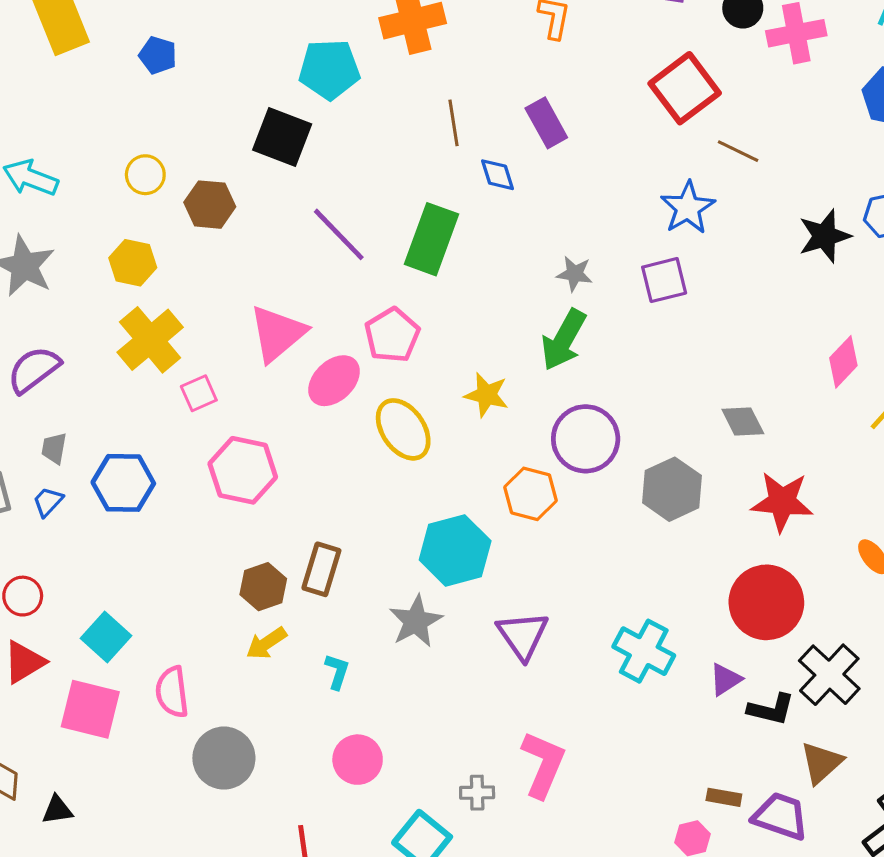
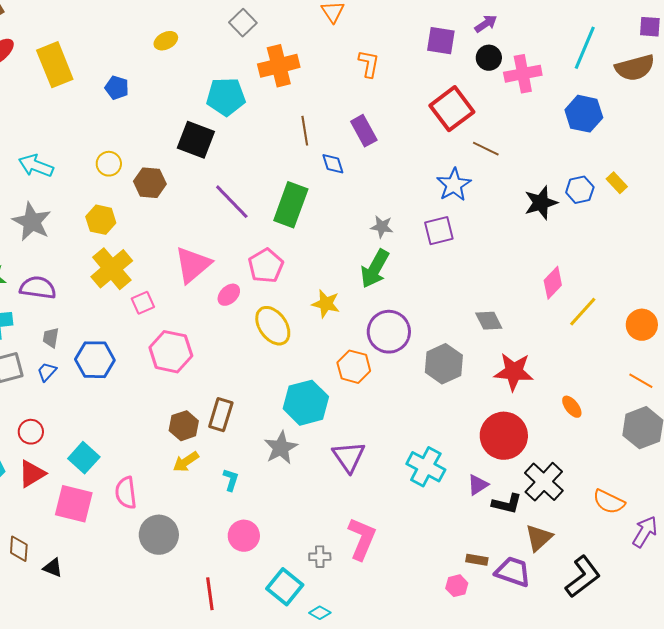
purple semicircle: (34, 370) -> (38, 288), turned 45
pink ellipse: (334, 381) -> (229, 295), size x0.7
black triangle: (57, 810) -> (53, 568), turned 30

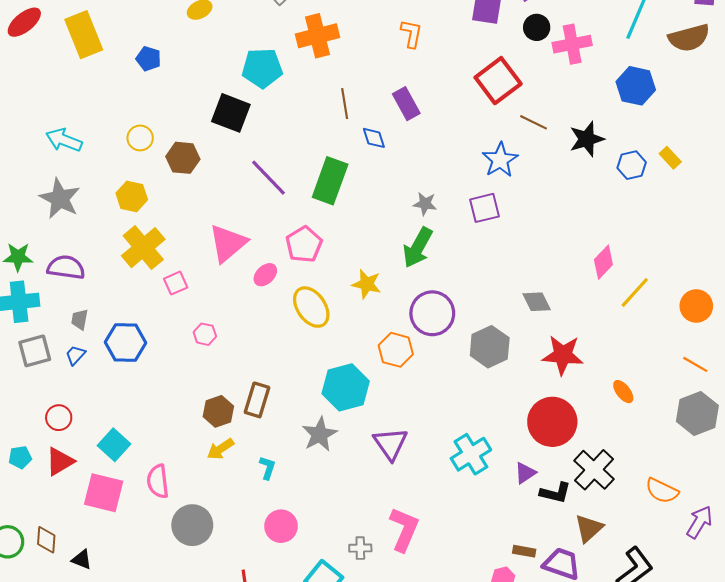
black star: (541, 203) -> (587, 139), moved
pink hexagon: (171, 352) -> (205, 334), size x0.5
cyan cross: (426, 467) -> (471, 454), turned 30

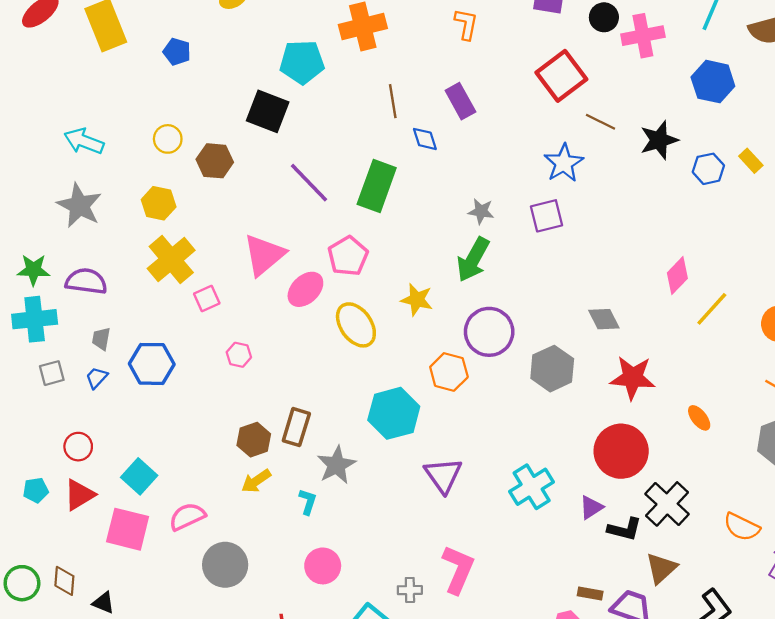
pink ellipse: (265, 275) -> (305, 289), size x1.4
gray square: (35, 351) -> (52, 373), size x0.7
gray star: (320, 434) -> (336, 465), moved
pink semicircle: (158, 481) -> (187, 517), turned 72

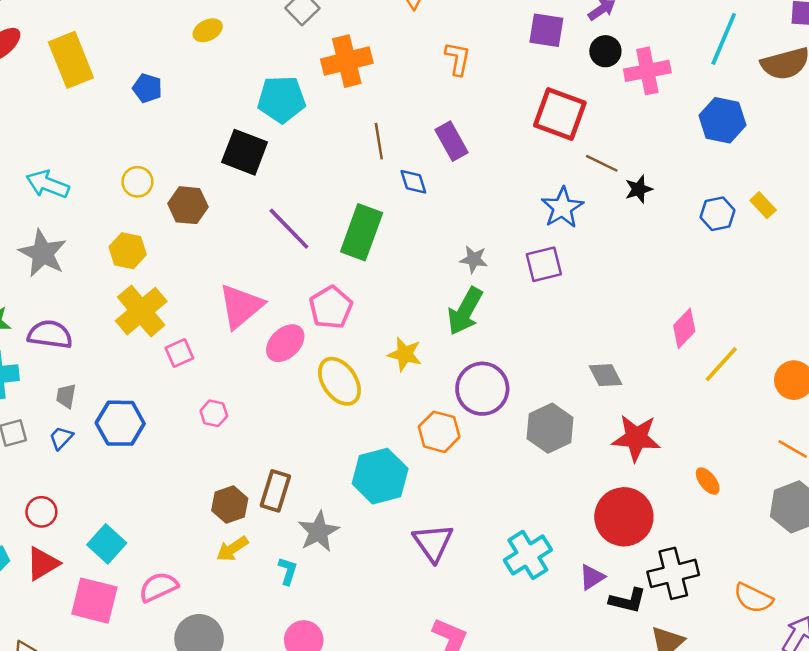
red square: (561, 76) -> (560, 114), turned -33
black star: (659, 140) -> (639, 189), moved, size x0.7
black cross: (667, 504) -> (673, 573), turned 33

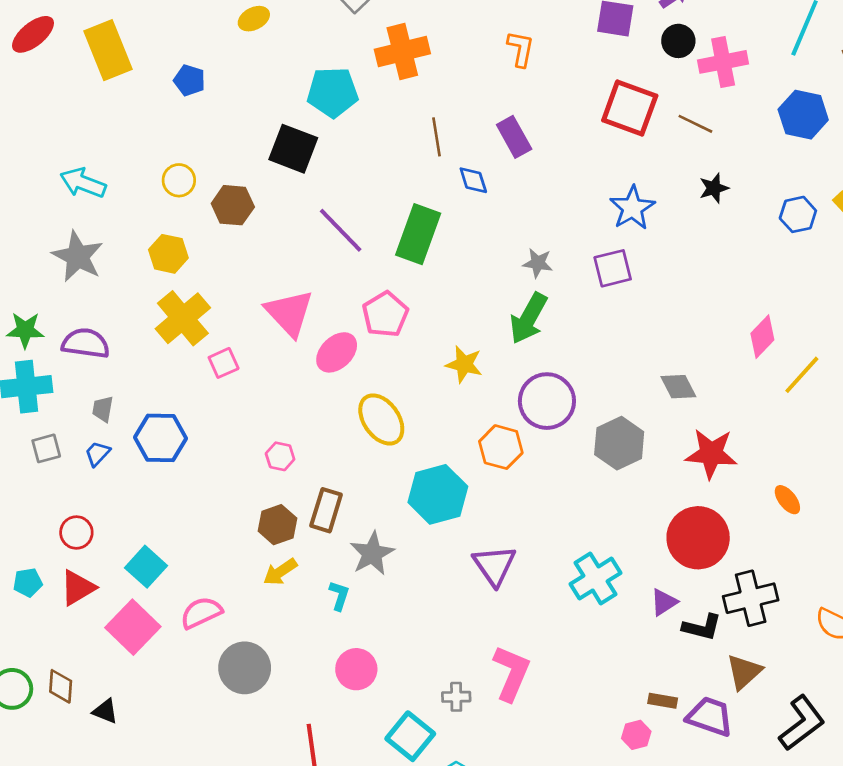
brown line: (602, 163) -> (695, 124), moved
pink triangle: (241, 306) -> (289, 313), turned -33
yellow ellipse: (339, 381) -> (381, 419), moved
pink hexagon: (214, 413) -> (280, 456), moved
pink square: (94, 601) -> (133, 627), turned 30

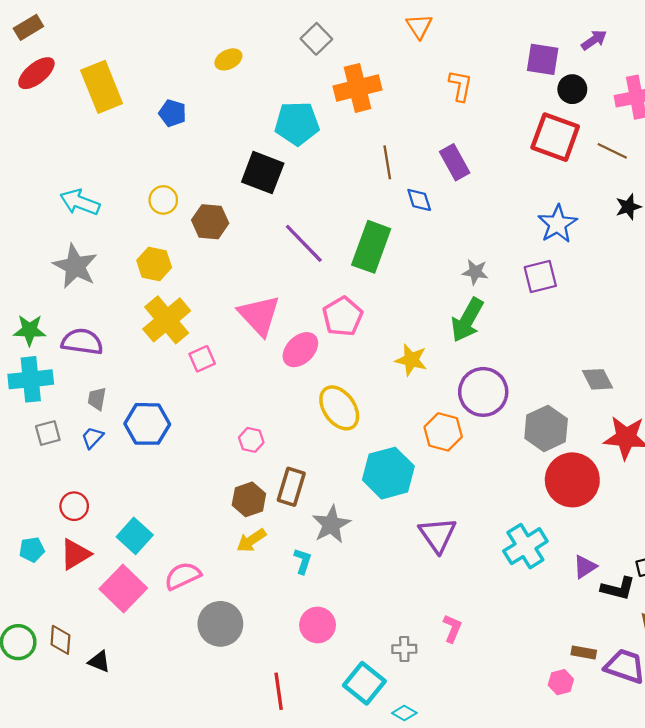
black circle: (678, 41) -> (572, 89), moved
red circle: (698, 538) -> (572, 480), moved
pink L-shape: (511, 673) -> (452, 628), size x0.6

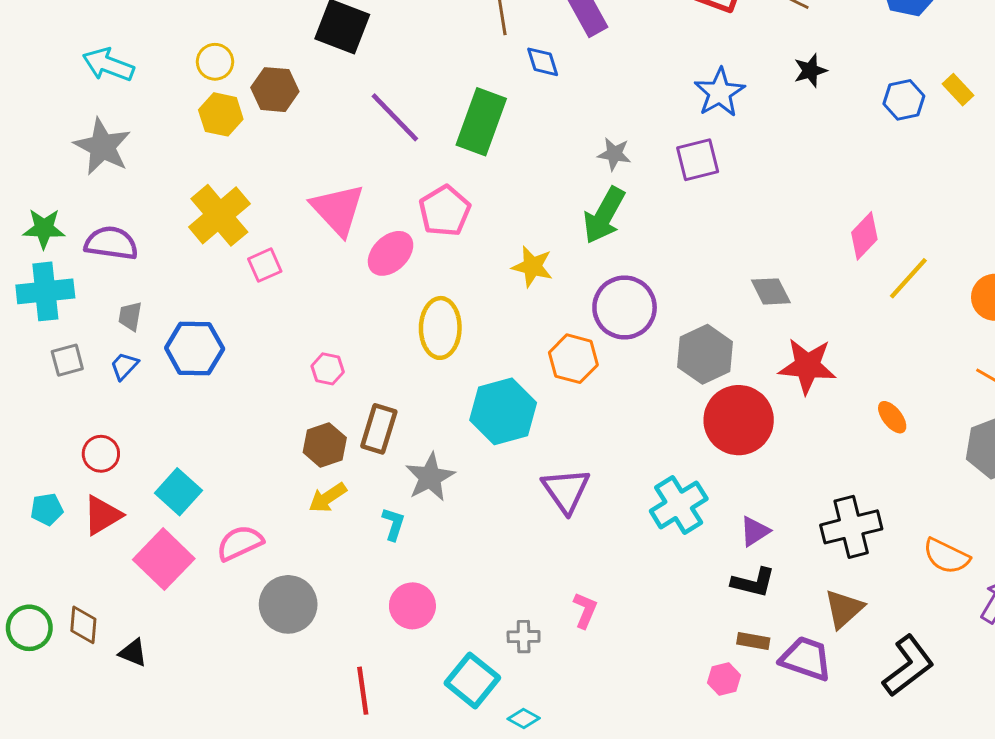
yellow hexagon: (154, 264) -> (221, 114), moved
yellow ellipse: (339, 408) -> (440, 328), turned 36
black L-shape: (618, 588) -> (753, 582), moved

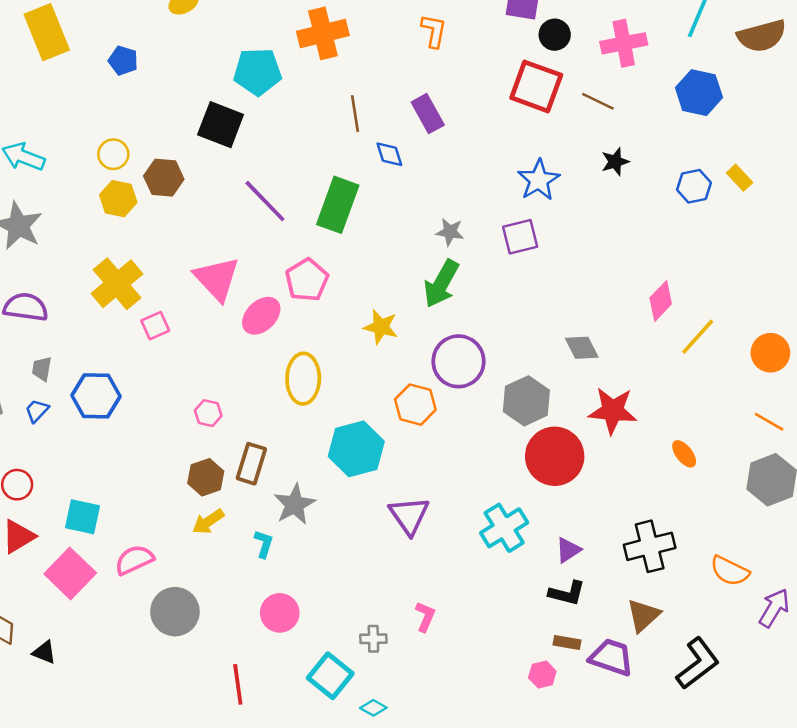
cyan square: (178, 492) -> (82, 517), turned -30

